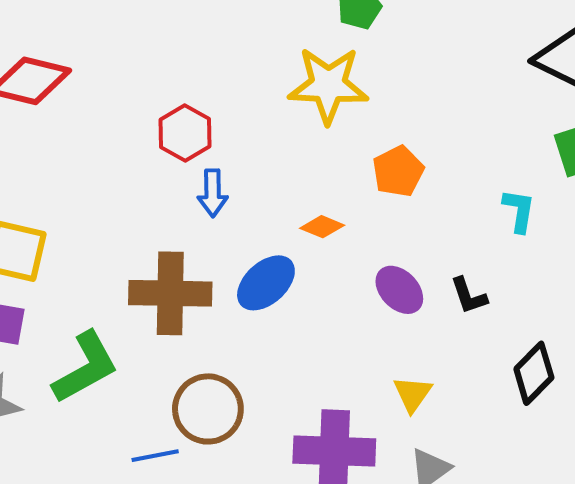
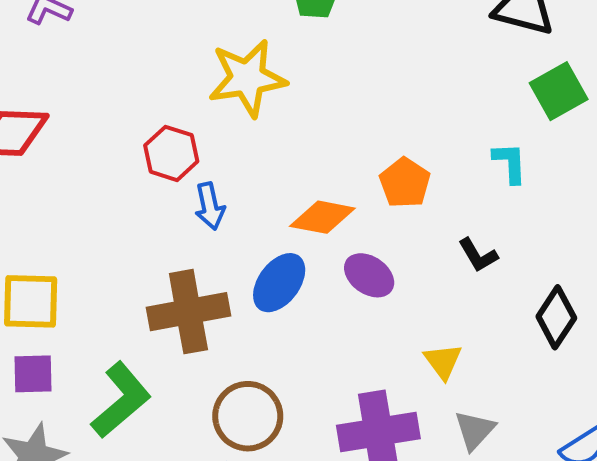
yellow star: (328, 85) -> (247, 78), moved
orange pentagon: (398, 171) -> (405, 183), moved
orange diamond: (322, 227) -> (322, 217), size x1.5
purple ellipse: (399, 290) -> (369, 275), moved

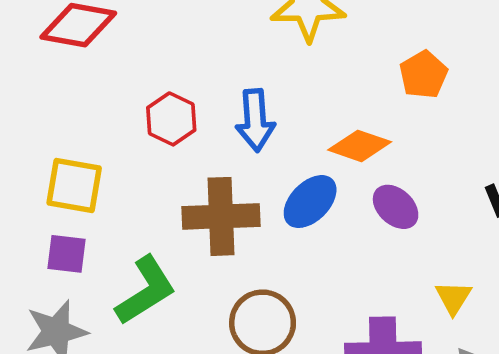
red hexagon: (171, 153) -> (171, 119), moved
orange pentagon: (405, 183) -> (423, 75), moved
blue arrow: (210, 206) -> (255, 120), size x1.4

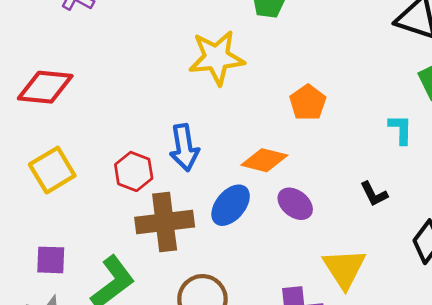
red hexagon: (171, 119) -> (134, 171), moved
yellow square: (74, 185) -> (52, 170), moved, turned -36
yellow triangle: (453, 298) -> (344, 268), size x1.6

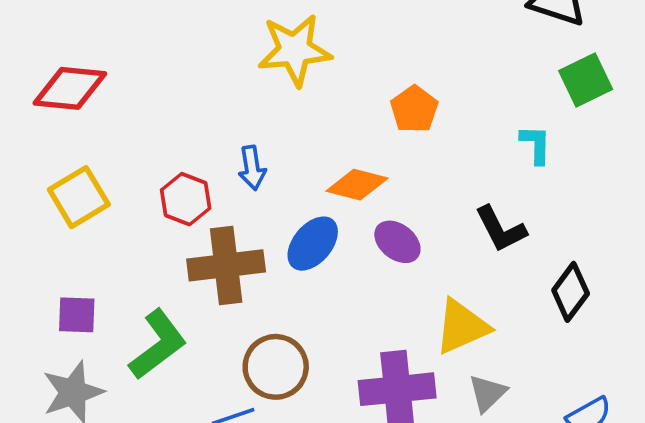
blue arrow: (184, 148) -> (252, 168), size x0.7
black L-shape: (374, 194) -> (501, 229), size x1.4
yellow triangle: (344, 268) -> (462, 327), turned 39

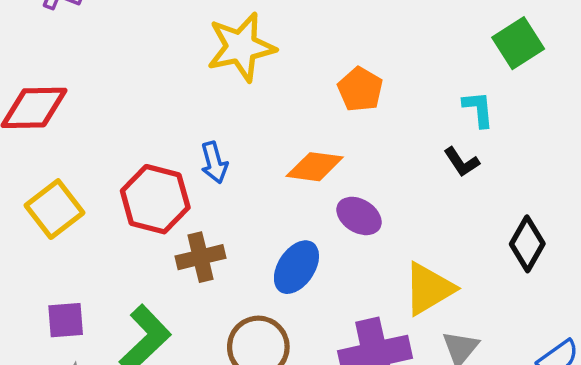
red hexagon: (186, 199) -> (155, 199), size x1.4
black L-shape: (501, 229) -> (462, 162), moved, size x0.7
blue ellipse: (313, 244) -> (296, 267), moved
brown cross: (226, 265) -> (201, 257), size x0.7

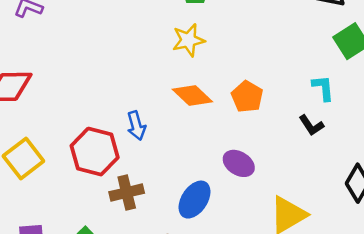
yellow star: (241, 47) -> (188, 40), moved, size x0.7
orange pentagon: (360, 89) -> (247, 97), moved
orange diamond: (315, 167) -> (192, 96), moved, turned 36

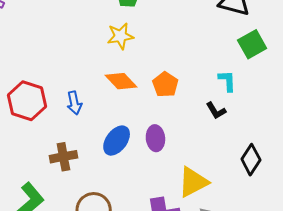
red hexagon: (95, 152) -> (27, 101), moved
purple ellipse: (239, 163) -> (155, 138), turned 50
blue ellipse: (195, 200) -> (117, 141), moved

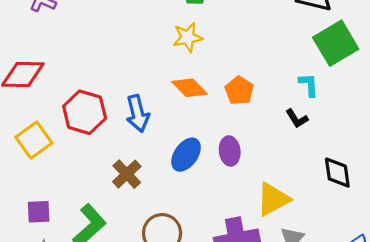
green square: (252, 44) -> (336, 43), size x1.4
blue arrow: (74, 103) -> (138, 114), size x1.4
brown cross: (63, 157) -> (127, 174), turned -32
black diamond: (251, 160) -> (337, 173), turned -40

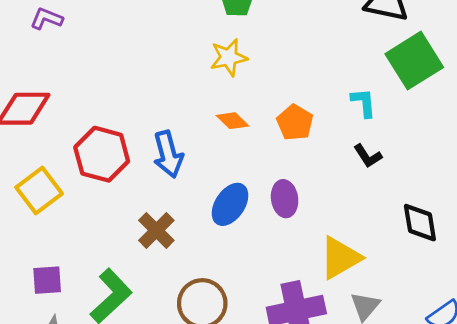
cyan L-shape: (309, 85) -> (364, 103), moved
orange diamond: (190, 88) -> (233, 121), size x0.7

